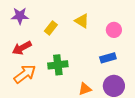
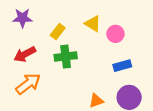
pink circle: (114, 30) -> (115, 34), moved
green cross: (58, 65) -> (66, 57), moved

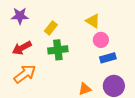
yellow triangle: (93, 24) -> (93, 21), moved
pink circle: (115, 34) -> (101, 40), moved

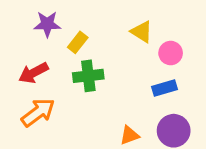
purple star: (20, 16) -> (47, 24), moved
pink circle: (101, 40) -> (171, 53), moved

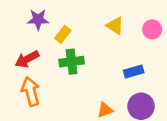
pink circle: (171, 53) -> (152, 29), moved
orange arrow: (38, 112) -> (31, 91), turned -68

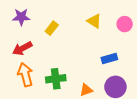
purple star: (38, 19) -> (21, 17), moved
green cross: (72, 62) -> (56, 79), moved

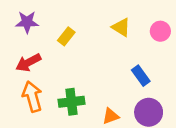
blue rectangle: (109, 59) -> (141, 76), turned 70

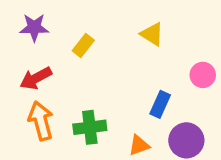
pink circle: (160, 31) -> (203, 75), moved
blue rectangle: (141, 76) -> (160, 104), moved, turned 60

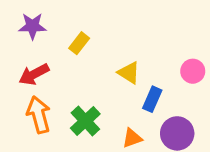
yellow triangle: (152, 34) -> (129, 73), moved
green cross: (90, 127) -> (85, 121), turned -36

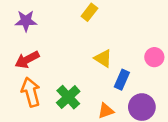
yellow rectangle: (79, 43) -> (89, 12), moved

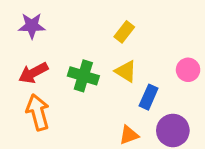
yellow rectangle: (89, 12) -> (124, 32), moved
green cross: (68, 97) -> (83, 76), moved, turned -30

